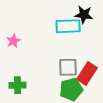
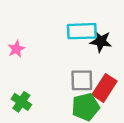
black star: (84, 15) -> (101, 41), moved
green cross: (18, 85) -> (21, 102), turned 35

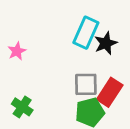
cyan rectangle: (82, 31) -> (86, 33), turned -64
black star: (101, 41) -> (106, 43), turned -30

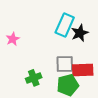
red rectangle: (110, 92) -> (83, 70), turned 55
green cross: (22, 107) -> (34, 78), moved, turned 35

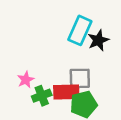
pink star: (13, 39) -> (26, 80), moved
red rectangle: (83, 70) -> (66, 92), moved

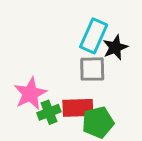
gray square: (80, 78) -> (92, 69), moved
pink star: (26, 80) -> (30, 94), size x1.6

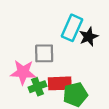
gray square: (92, 69) -> (44, 53), moved
pink star: (30, 94) -> (23, 72), turned 30

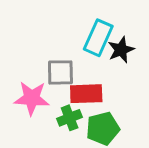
red rectangle: (60, 83) -> (86, 94), moved
green cross: (37, 87) -> (70, 118), moved

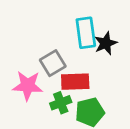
cyan rectangle: (98, 38) -> (86, 33), turned -32
gray square: (60, 72) -> (53, 63), turned -30

